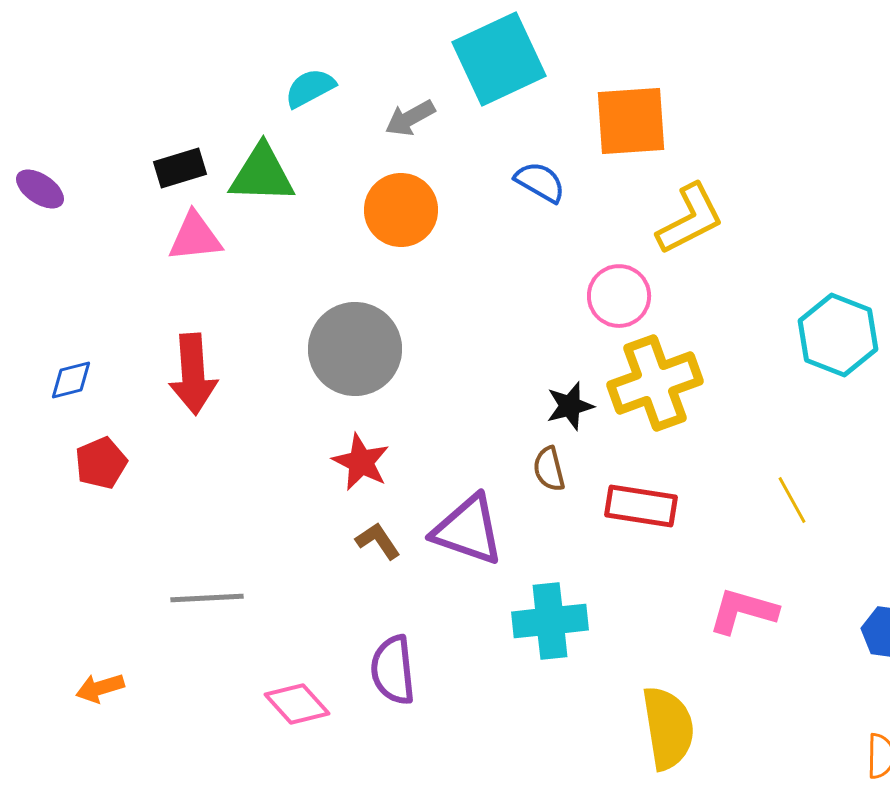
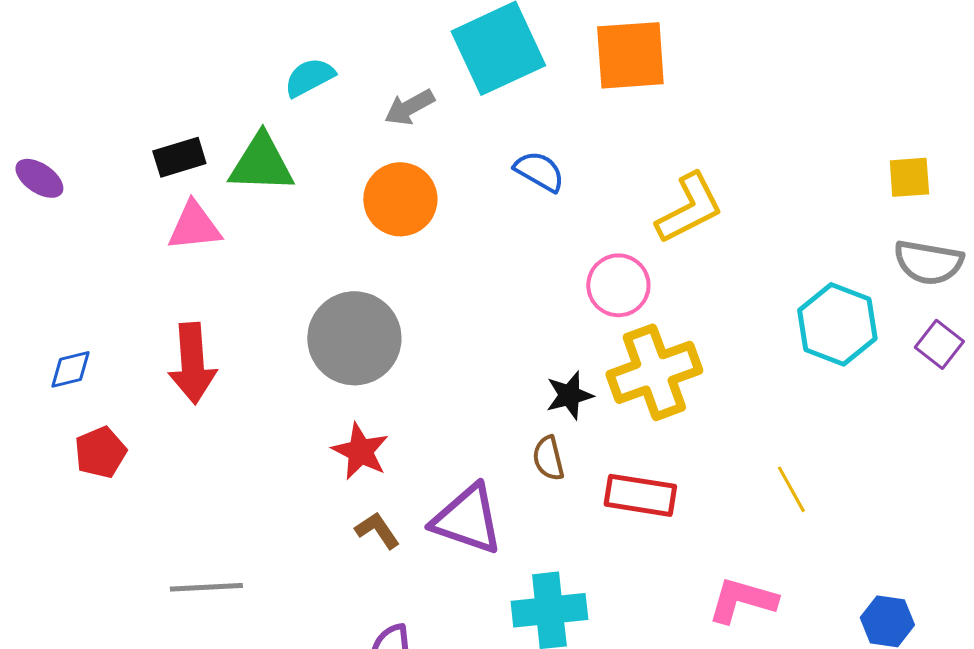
orange square: (631, 121) -> (630, 55), moved

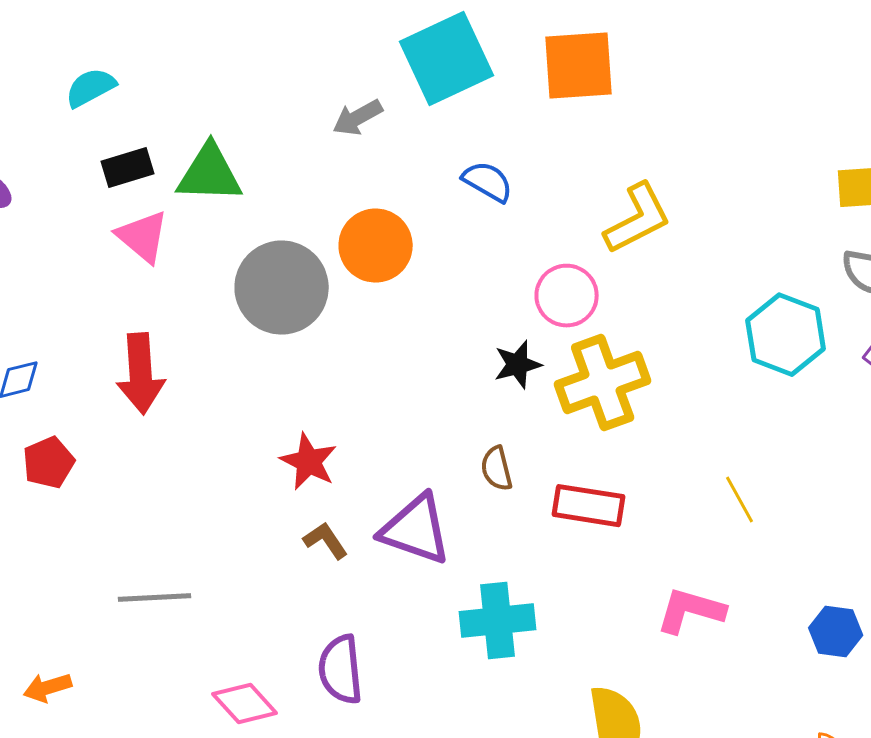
cyan semicircle: (309, 77) -> (91, 88), moved
orange circle: (400, 199) -> (376, 246), moved
pink triangle: (194, 226) -> (143, 237), turned 46
gray circle: (354, 338) -> (282, 288), moved
black star: (569, 395) -> (518, 365), moved

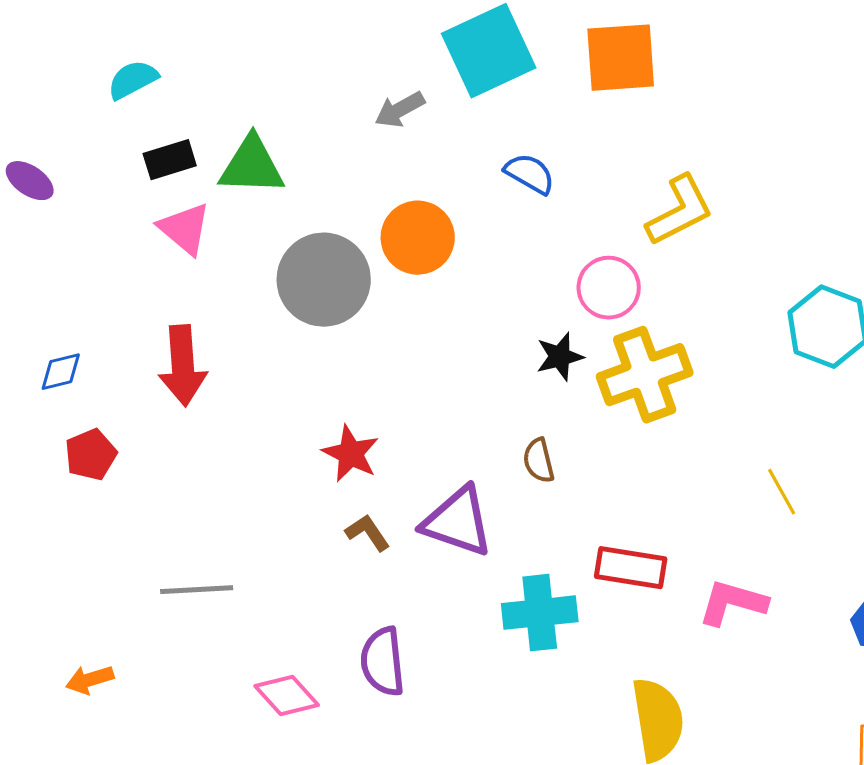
red rectangle: (589, 506) -> (631, 568), moved

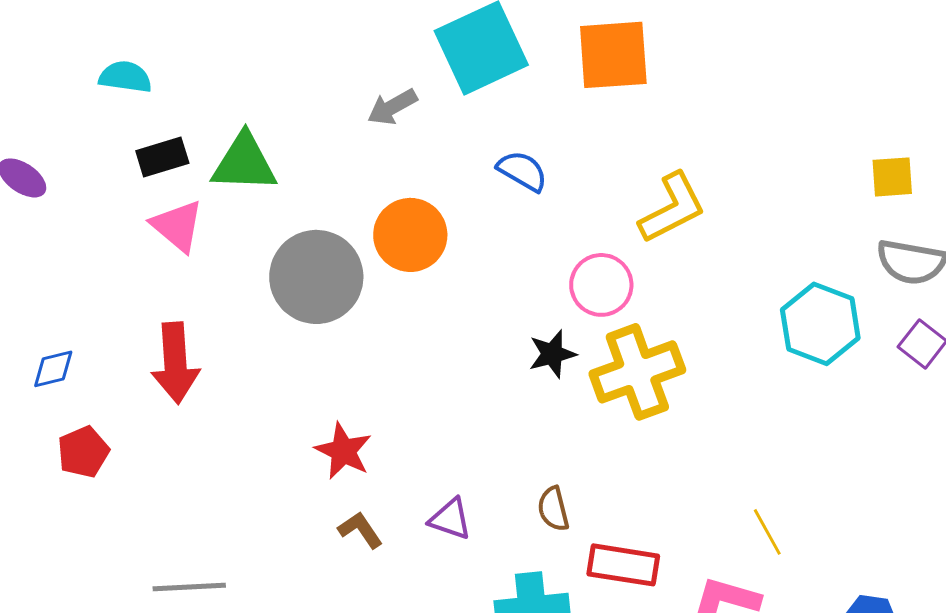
cyan semicircle: (133, 80) -> (125, 77), turned 36
brown semicircle: (539, 461) -> (553, 509), moved
yellow line: (782, 492) -> (767, 532), moved
purple triangle: (458, 522) -> (450, 519), size x0.6

